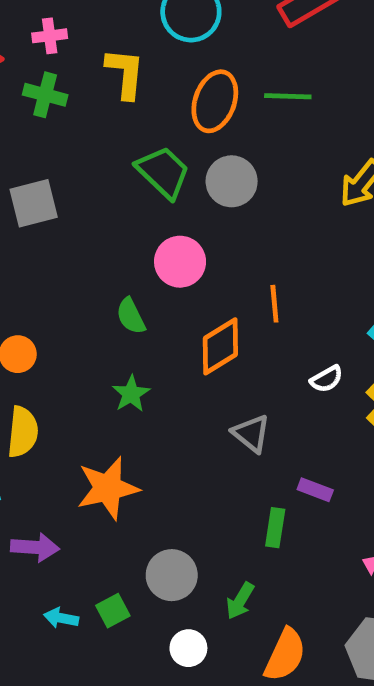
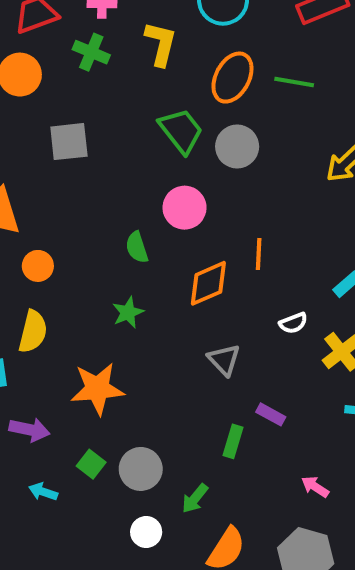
green square: (113, 611) -> (91, 464), moved, turned -32

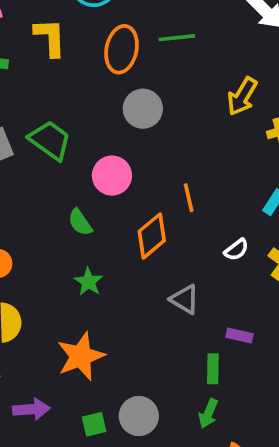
green trapezoid: (181, 131) -> (50, 140), moved
green square: (91, 464) -> (94, 424), turned -35
green arrow: (195, 498) -> (208, 413), moved

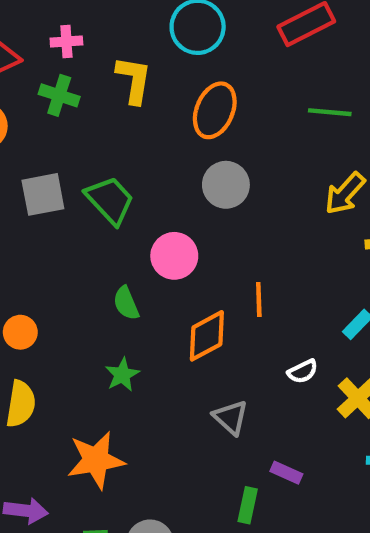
green line: (177, 38) -> (330, 112), moved

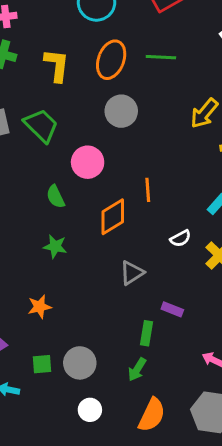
yellow L-shape: (134, 80) -> (57, 65), moved
green line: (330, 112) -> (161, 57), moved
green star: (122, 375) -> (55, 246), turned -30
gray triangle: (231, 417) -> (132, 273), turned 48
orange star: (96, 460) -> (39, 307), size x0.6

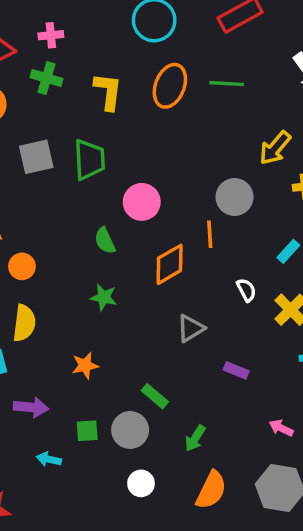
gray circle: (121, 111) -> (235, 197), moved
green trapezoid: (41, 126) -> (89, 160), turned 42
white semicircle: (181, 238) -> (246, 290), turned -90
green rectangle: (146, 333) -> (155, 396), moved, turned -60

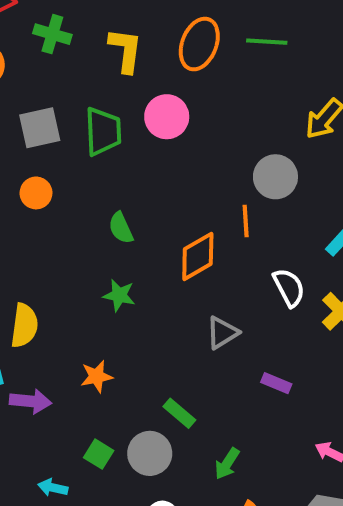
pink circle: (142, 202) -> (167, 117), moved
orange circle: (22, 266) -> (36, 193), moved
white semicircle: (246, 290) -> (289, 287), size x1.4
purple arrow: (31, 407) -> (31, 401), moved
green square: (87, 431) -> (99, 454), turned 35

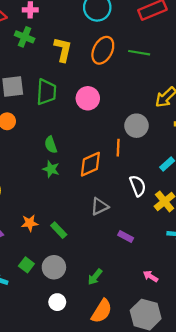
pink circle: (167, 117) -> (88, 98), moved
green star: (119, 295) -> (51, 169), moved
green rectangle: (179, 413) -> (59, 230), moved

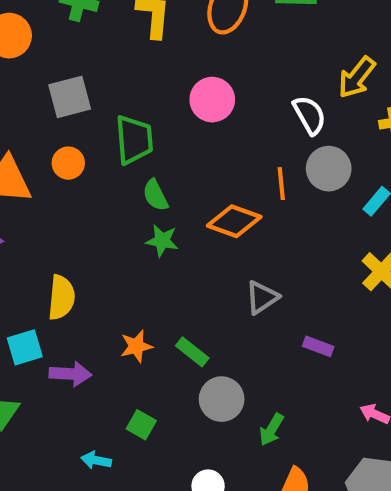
green trapezoid: (46, 92) -> (134, 140), moved
gray circle: (137, 126) -> (329, 169), moved
orange diamond: (90, 164) -> (234, 221), turned 52
white semicircle: (138, 186) -> (310, 115), moved
gray circle: (54, 267) -> (222, 399), moved

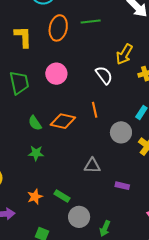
green trapezoid: (134, 140) -> (19, 83), moved
gray circle: (329, 169) -> (121, 132), moved
orange diamond: (234, 221) -> (63, 121), moved
green star: (162, 241) -> (36, 153), moved
gray triangle: (262, 297) -> (92, 166), turned 42

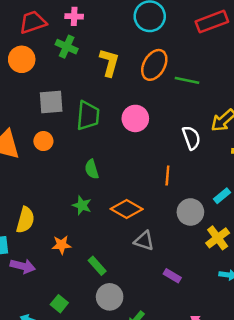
green line: (91, 21) -> (187, 80), moved
orange diamond: (63, 121) -> (127, 209), moved
orange star: (35, 197) -> (62, 245), moved

